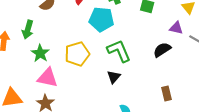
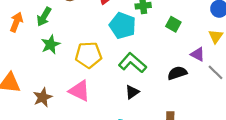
green L-shape: (119, 51) -> (132, 63), turned -40
black triangle: (114, 77) -> (132, 92), moved
pink triangle: (47, 78) -> (79, 91), moved

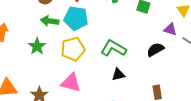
green arrow: (44, 17) -> (50, 21), moved, turned 78
cyan pentagon: (123, 26) -> (76, 18), moved
black triangle: (132, 92) -> (118, 74), turned 32

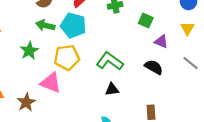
purple triangle: (170, 29) -> (161, 41), moved
black semicircle: (155, 50) -> (154, 67), turned 54
pink triangle: (71, 83) -> (51, 83), moved

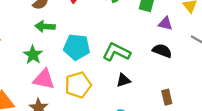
cyan pentagon: (73, 25) -> (77, 47), moved
yellow pentagon: (67, 57) -> (78, 85), moved
pink triangle: (51, 83) -> (44, 79), moved

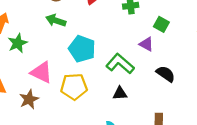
purple triangle: (165, 24) -> (146, 44), moved
green star: (33, 55) -> (18, 43), moved

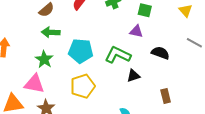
green star: (18, 43) -> (44, 59), moved
pink triangle: (41, 72) -> (34, 84), moved
black triangle: (120, 93) -> (133, 76), moved

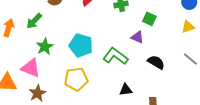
yellow triangle: (186, 11) -> (188, 27), turned 40
green arrow: (51, 32) -> (34, 21), moved, turned -60
black triangle: (133, 76) -> (126, 90), moved

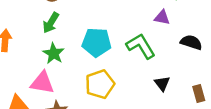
green arrow: (34, 21) -> (51, 23), moved
green L-shape: (115, 56) -> (141, 46), turned 35
black triangle: (126, 90) -> (162, 83), turned -48

